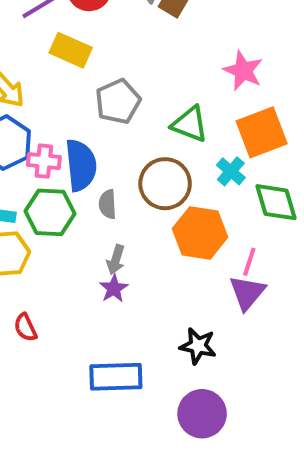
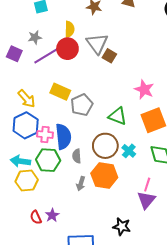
yellow rectangle: (71, 50) -> (60, 92), moved
cyan cross: (231, 171) -> (129, 151), moved
orange hexagon: (200, 233) -> (104, 175), moved
purple star: (114, 288) -> (52, 215), moved

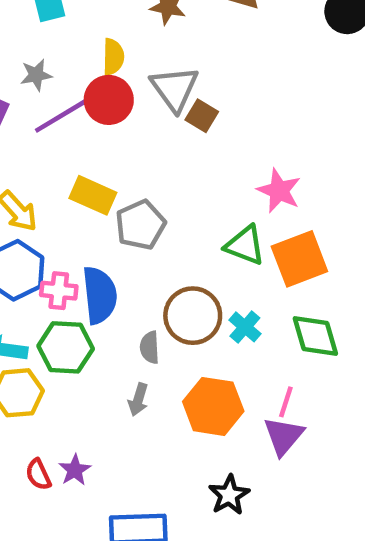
green triangle: (118, 116) -> (245, 245), moved
gray semicircle: (77, 156) -> (150, 347), moved
orange hexagon: (104, 175) -> (213, 406), moved
black star: (122, 227) -> (229, 495), turned 30

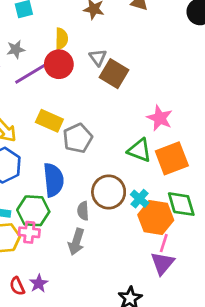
gray triangle: (175, 89) -> (98, 57), size x0.6
brown square: (202, 116) -> (114, 74), size x1.5
pink cross: (59, 291) -> (29, 232), moved
gray arrow: (138, 400) -> (76, 242), size x1.4
orange hexagon: (213, 406) -> (156, 218), moved

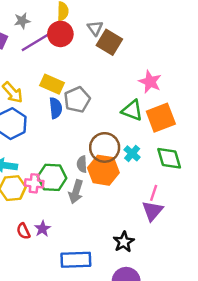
blue semicircle: (53, 180) -> (56, 108), moved, size x0.7
green hexagon: (33, 211) -> (52, 177), moved
orange hexagon: (156, 218) -> (103, 170), moved

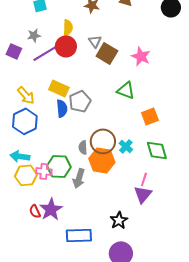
pink star: (150, 82) -> (141, 56), moved
green triangle: (132, 110) -> (126, 90), moved
orange square: (161, 118) -> (150, 116), size x0.7
gray semicircle: (82, 164) -> (83, 147), moved
purple star: (42, 229) -> (51, 209), size x1.6

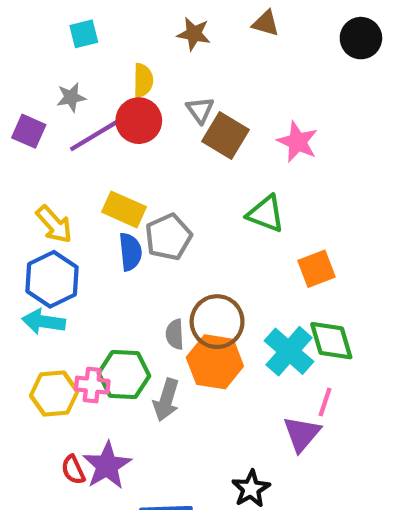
cyan cross: (126, 146) -> (289, 351), moved, size x1.6
cyan arrow: (20, 156) -> (44, 322), moved
pink line: (144, 179) -> (325, 402), moved

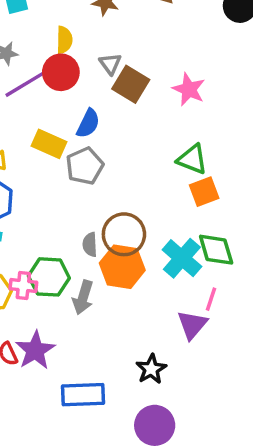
green triangle: (266, 214) -> (192, 159), moved
blue semicircle: (130, 252) -> (88, 123), moved, turned 32

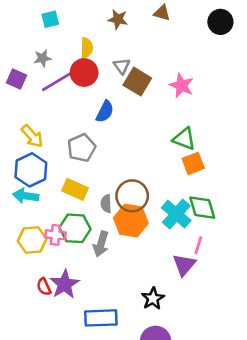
yellow rectangle: (49, 144) -> (75, 189), moved
gray pentagon: (85, 166) -> (81, 148), moved

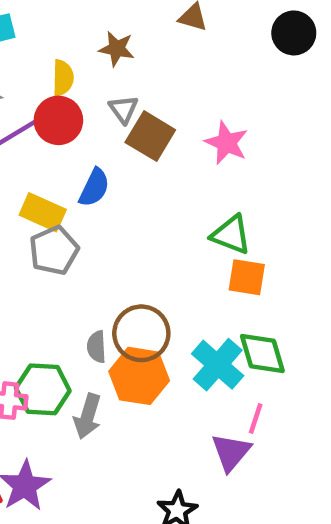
brown star: (118, 19) -> (117, 49), moved
orange square: (193, 163) -> (247, 277), turned 30
yellow rectangle: (75, 189) -> (43, 212), moved

